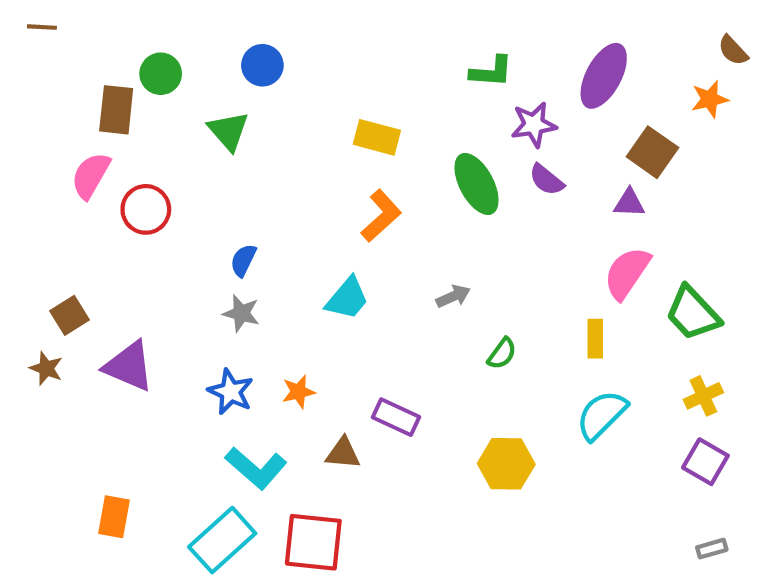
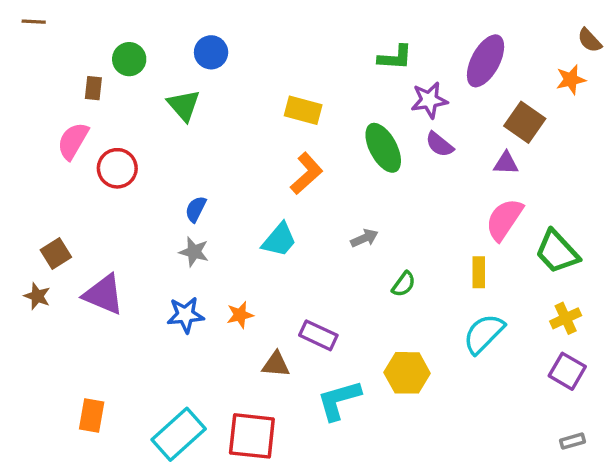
brown rectangle: (116, 110) -> (93, 88), size x0.6
blue star: (231, 392) -> (185, 315), turned -30
cyan L-shape: (256, 468) -> (339, 400), moved, turned 123

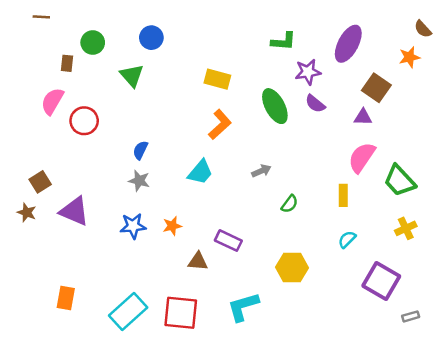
brown line: (34, 22) -> (41, 17), moved
cyan semicircle: (484, 334) -> (347, 239), size x0.6
purple square: (567, 371) -> (381, 281), moved, size x1.4
cyan L-shape: (339, 400) -> (243, 307), moved

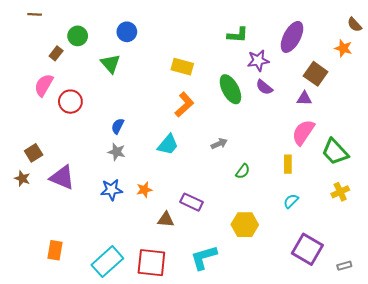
orange star: (409, 57) -> (343, 48), turned 30
brown rectangle: (67, 63) -> (56, 53), turned 32
purple square: (381, 281) -> (307, 249), moved

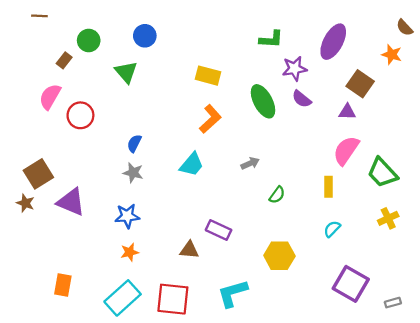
brown square: (34, 153) -> (38, 174), size x1.4
orange star: (144, 190) -> (130, 252), moved

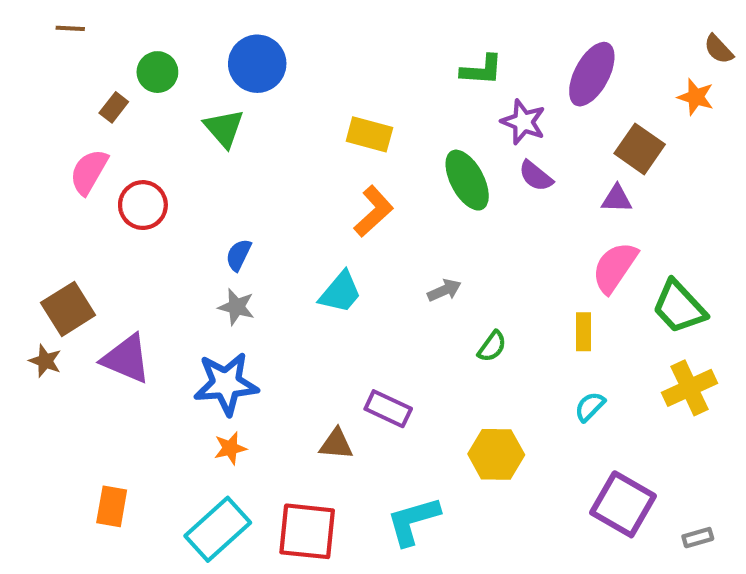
blue circle: (145, 36) -> (257, 64), size x1.4
purple star: (295, 69) -> (523, 122), turned 30
blue star: (127, 216) -> (226, 384), size x1.4
yellow cross: (388, 218) -> (690, 388), size x1.4

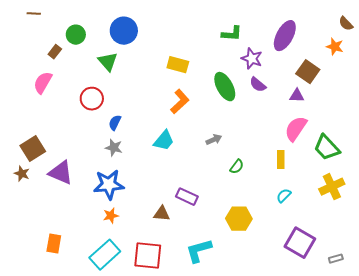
red circle: (143, 205) -> (92, 99), moved

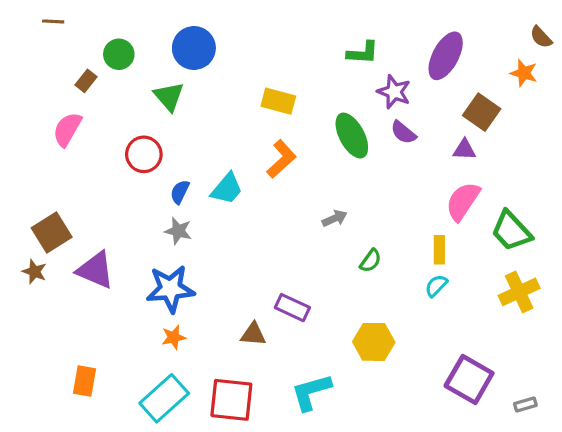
cyan trapezoid: (164, 141) -> (227, 189), moved
cyan semicircle: (284, 196) -> (436, 286), moved

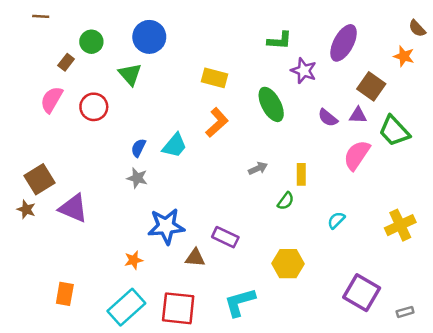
purple semicircle: (403, 132) -> (328, 118), moved
red circle: (144, 154) -> (94, 107), moved
green trapezoid: (511, 231) -> (394, 131), moved
yellow rectangle: (439, 250) -> (301, 174), moved
blue star: (170, 289) -> (166, 226), moved

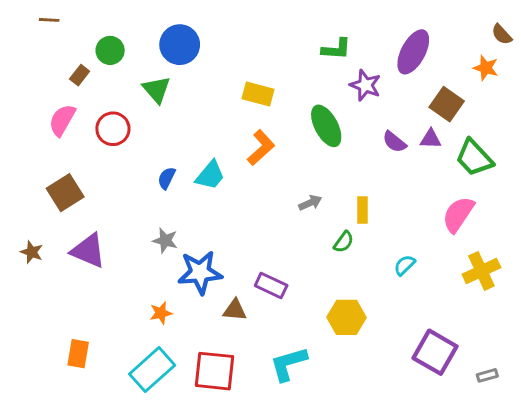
pink semicircle: (357, 155) -> (458, 214), moved
gray star: (137, 178) -> (165, 240), moved
brown square: (40, 179) -> (65, 193), moved

